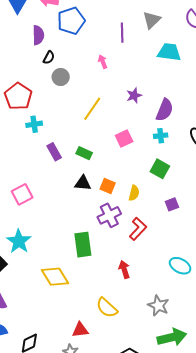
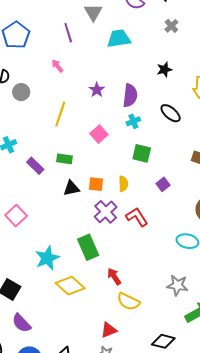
red L-shape: (138, 229) -> (137, 217), turned -60
cyan star: (19, 241) -> (47, 258), moved, turned 30
red arrow: (124, 269) -> (114, 276), moved

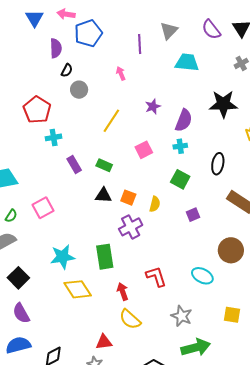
black star: (164, 70) -> (223, 104), size x1.8
black ellipse: (171, 113) -> (218, 164), moved, turned 45
red L-shape: (137, 217) -> (156, 277), moved

